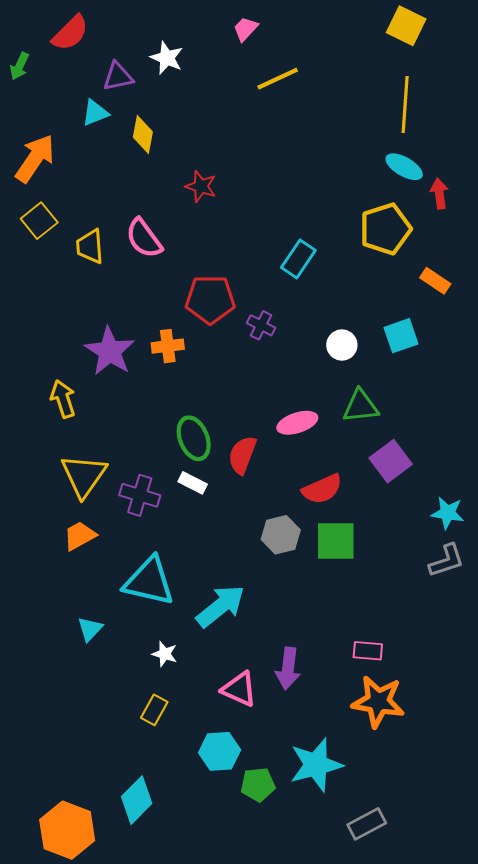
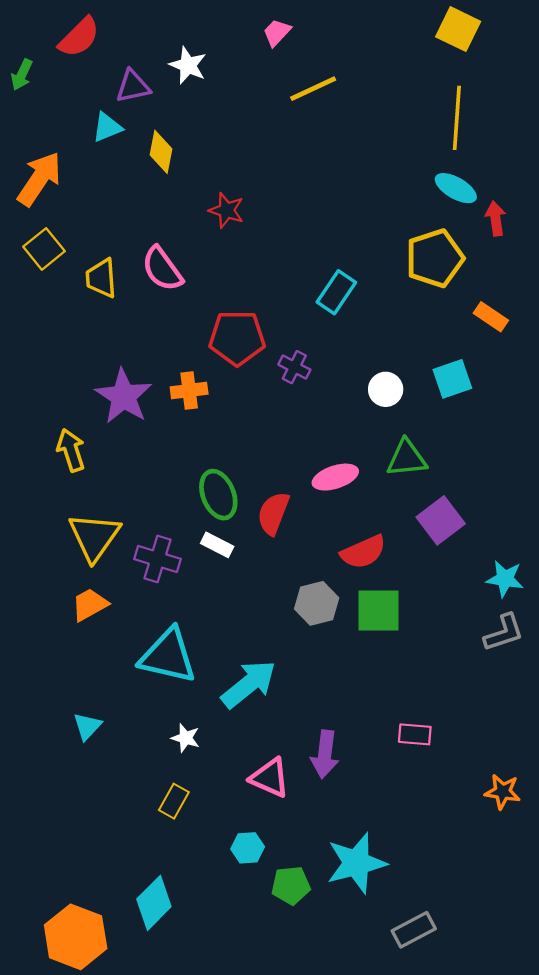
cyan triangle: (90, 629) -> (87, 726), moved
orange star: (378, 702) -> (503, 792), moved, size x0.6
cyan hexagon: (220, 751) -> (248, 848), size x0.7

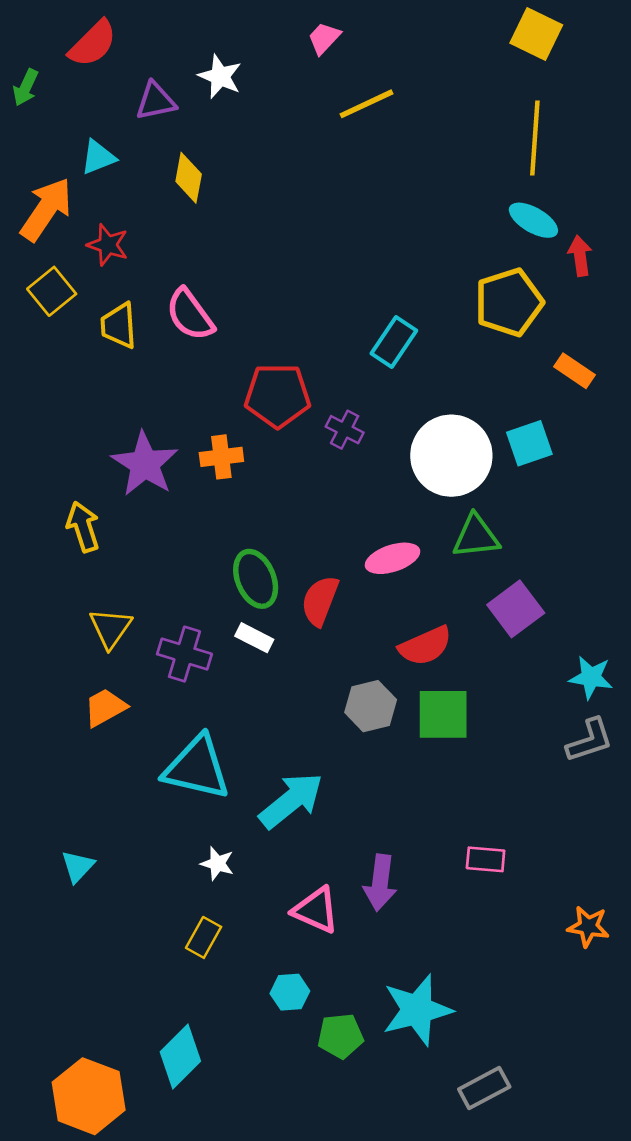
cyan triangle: (107, 127) -> (98, 157), moved
red star: (227, 210) -> (108, 245), moved
white circle: (386, 389) -> (451, 456), size x2.0
yellow triangle: (94, 537) -> (111, 628), size x0.7
cyan triangle: (87, 726) -> (78, 866), moved

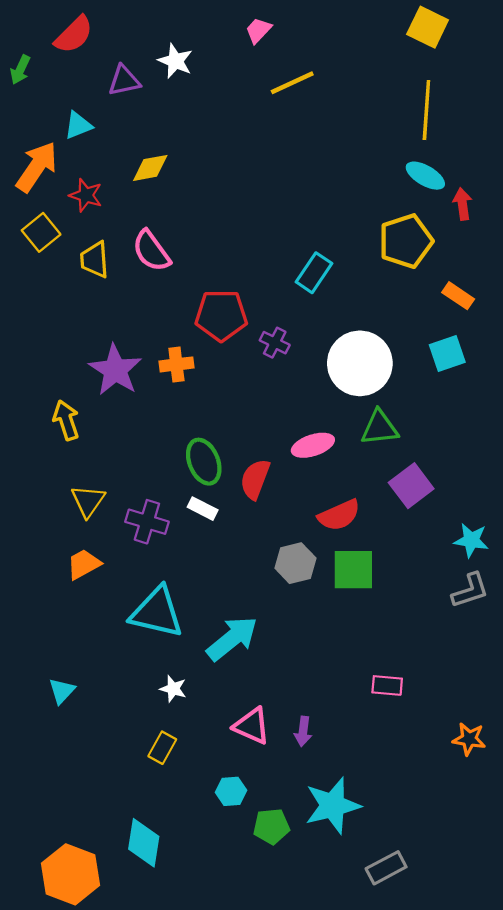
yellow diamond: (189, 178) -> (150, 168), moved, turned 69
cyan square: (529, 443) -> (447, 354), moved
purple arrow: (380, 883) -> (303, 731), moved, size x0.7
cyan diamond: (180, 1057) -> (144, 843), turned -36

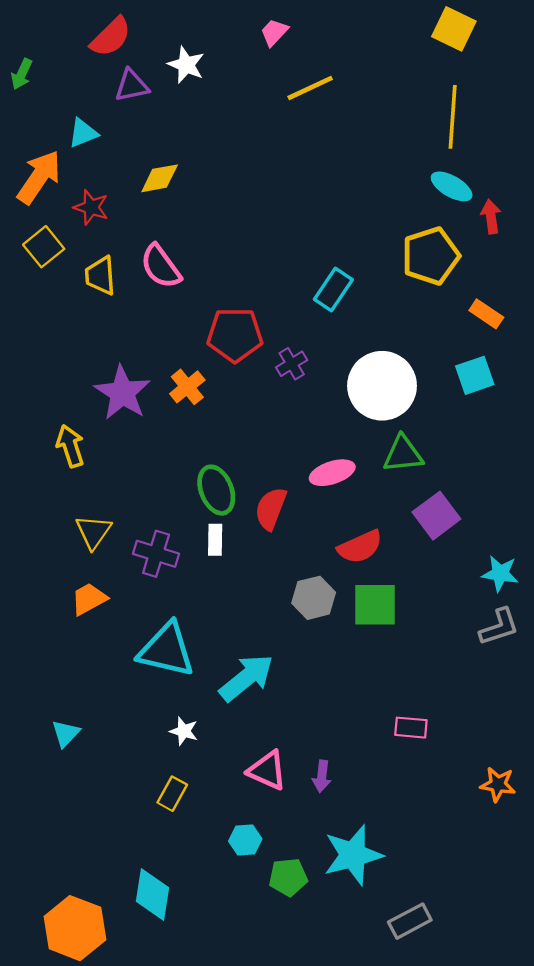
red semicircle: (74, 35) -> (111, 37), moved
purple cross: (275, 343) -> (292, 364), turned 32
orange cross: (176, 364) -> (187, 387), turned -32
white rectangle: (203, 509) -> (215, 540), turned 64

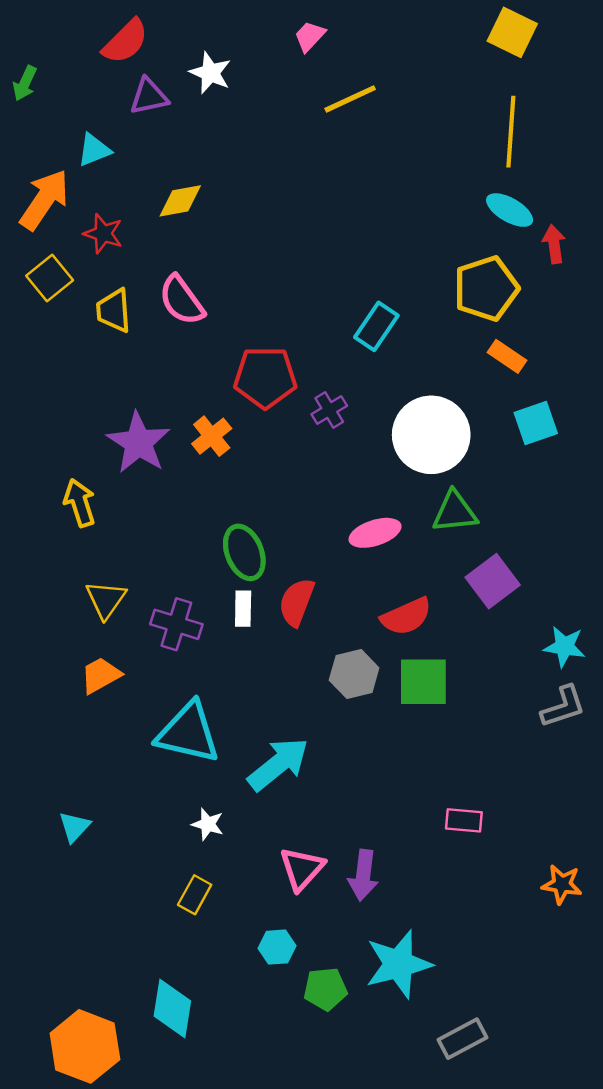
orange rectangle: (486, 314) -> (507, 356), moved
red semicircle: (271, 509) -> (297, 602), moved
pink triangle: (267, 770) -> (302, 869), turned 48
purple arrow: (322, 776) -> (363, 875), size x1.4

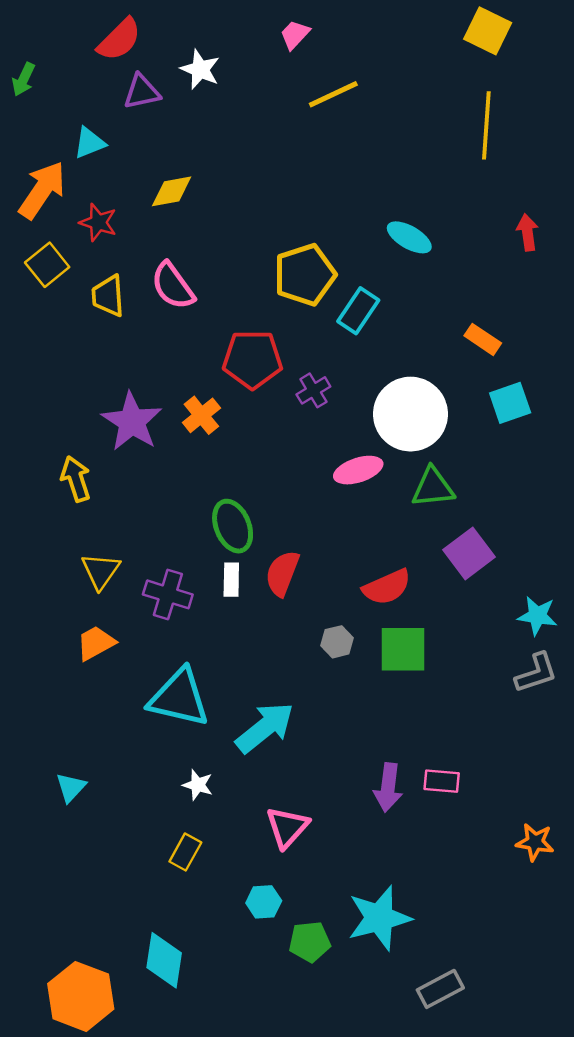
cyan ellipse: (510, 210) -> (409, 237), moved
yellow pentagon: (486, 288) -> (305, 275), moved
pink ellipse: (375, 533) -> (358, 470), moved
gray hexagon: (354, 674) -> (337, 642), size x0.7
purple arrow: (363, 875) -> (388, 787), moved

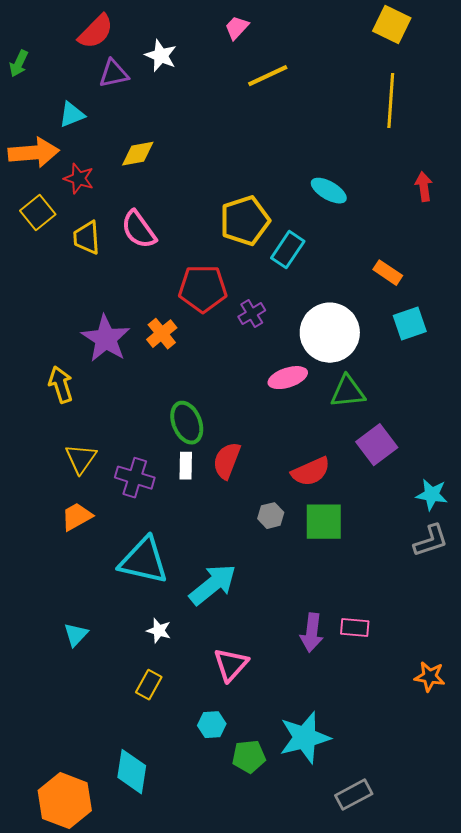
orange arrow: (42, 190) -> (34, 153), turned 51
cyan triangle: (71, 787) -> (76, 635), moved

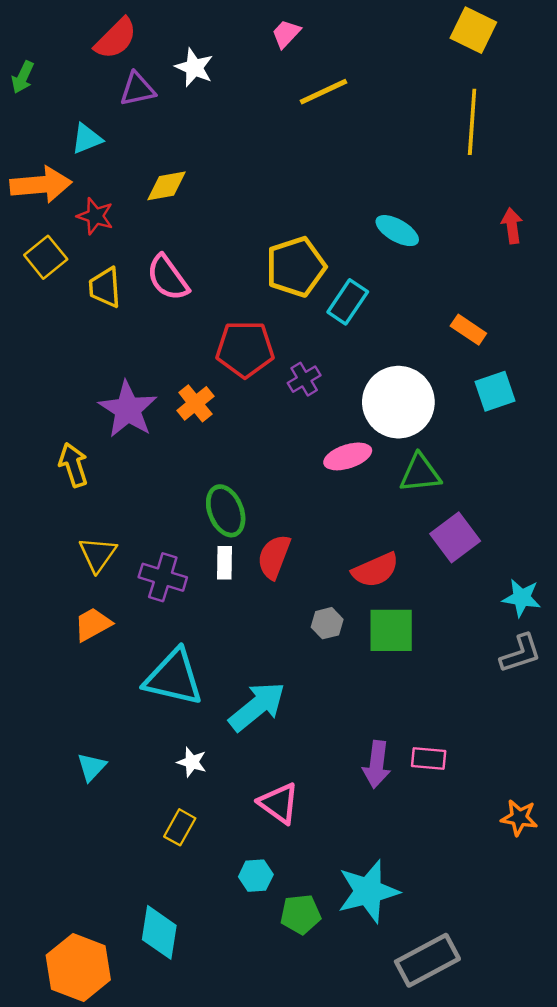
pink triangle: (231, 665) -> (279, 803), turned -36
gray rectangle: (354, 795) -> (427, 960), size x1.4

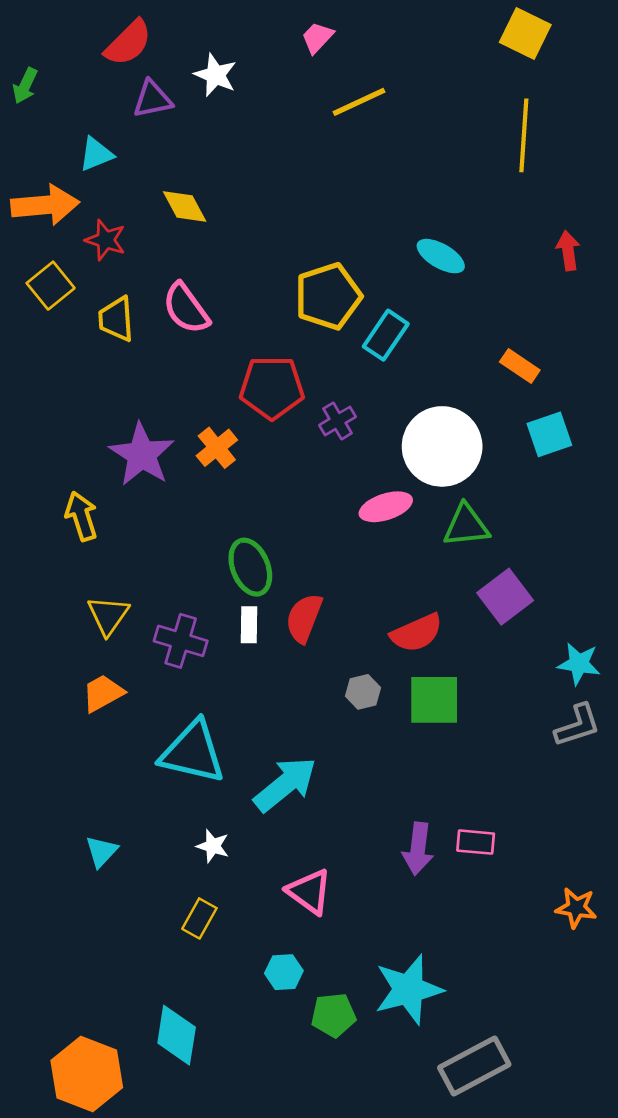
yellow diamond: (166, 186) -> (185, 206), turned 72

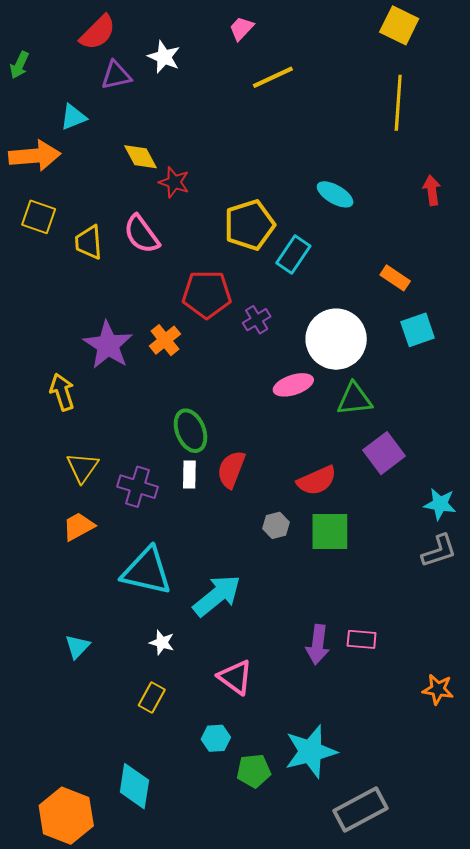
red star: (106, 240) -> (174, 182), moved
yellow square: (51, 286) -> (39, 217), turned -32

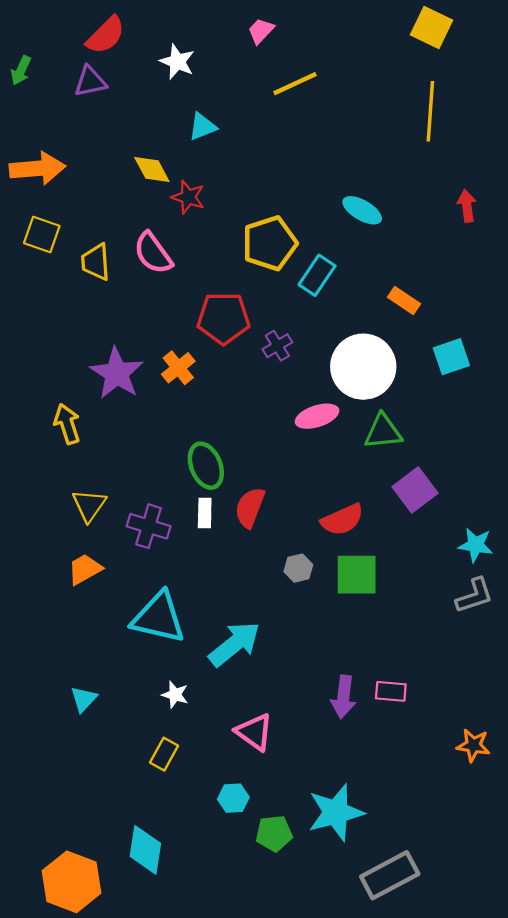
purple triangle: (116, 75) -> (90, 81), moved
cyan triangle: (73, 117) -> (203, 127), moved
orange rectangle: (395, 278) -> (404, 301), moved

